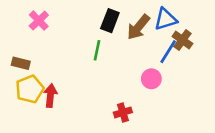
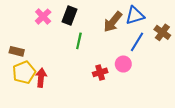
pink cross: (39, 21) -> (43, 17), moved
black rectangle: (110, 21) -> (69, 15), moved
brown cross: (182, 40) -> (162, 32), moved
red cross: (123, 112) -> (100, 72), moved

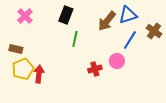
pink cross: (43, 17) -> (25, 16), moved

